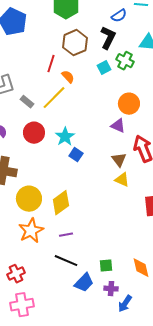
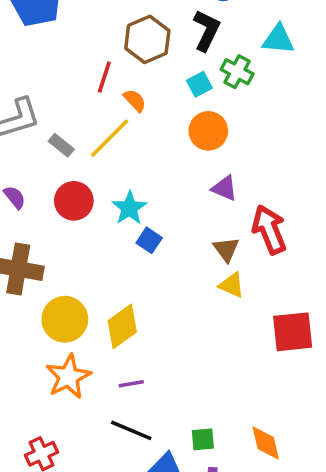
orange circle: (129, 104) -> (208, 131), moved

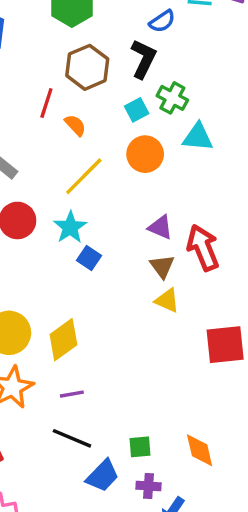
cyan triangle: (278, 39) -> (198, 137), moved
yellow line: (110, 138) -> (84, 176), moved
purple triangle: (224, 188) -> (160, 227), moved

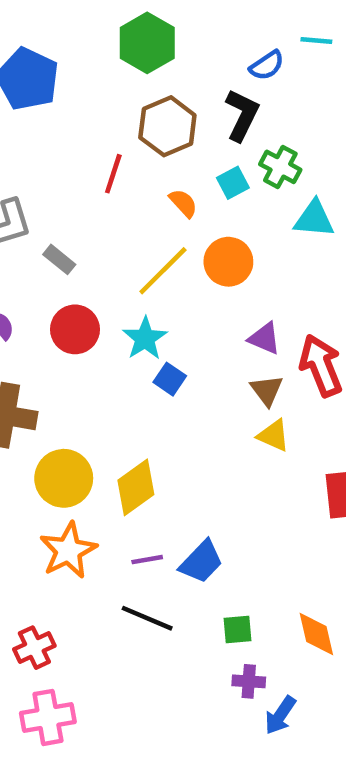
orange semicircle: (75, 125) -> (183, 203), moved
orange circle: (145, 154) -> (228, 262), moved
blue trapezoid: (103, 476) -> (201, 562), moved

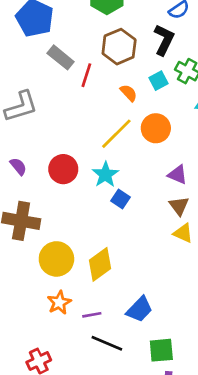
gray rectangle: (59, 259) -> (61, 57), moved, size x1.4
orange star: (68, 551) -> (59, 303), size x0.7
purple line: (147, 560) -> (92, 315), moved
green square: (237, 629) -> (161, 350), size x1.4

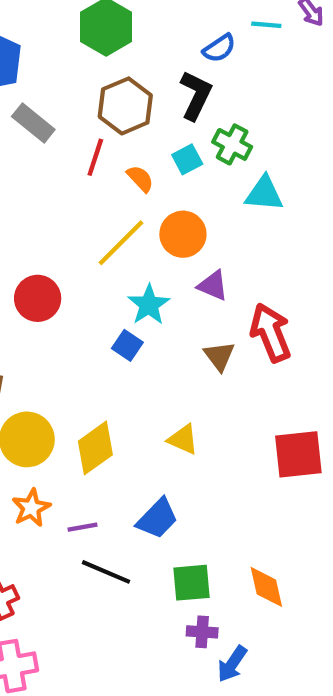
red line: (86, 75) -> (95, 157), moved
cyan star: (105, 175) -> (149, 305), moved
purple triangle: (178, 175) -> (213, 286), moved
yellow triangle: (183, 233) -> (183, 439), moved

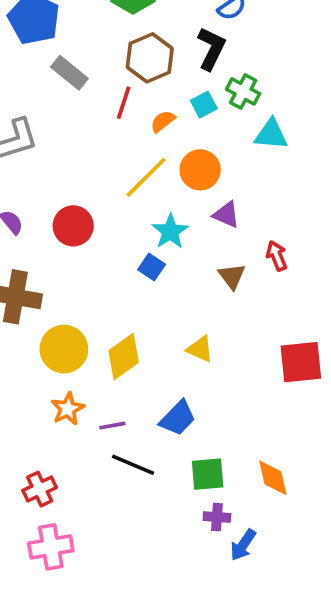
orange semicircle: (140, 179) -> (163, 121), turned -85
red arrow: (271, 333) -> (277, 256), size x0.6

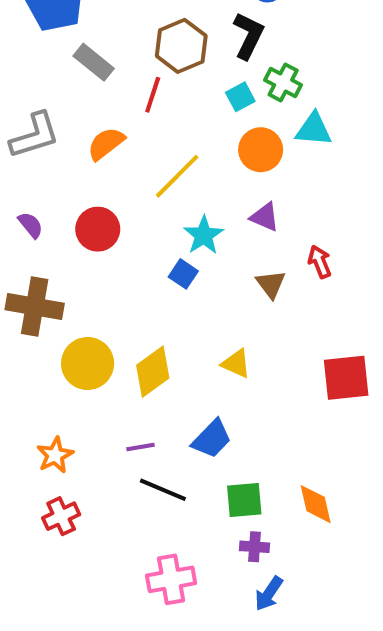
orange semicircle: (163, 121) -> (106, 144), moved, size x1.4
orange circle: (200, 170) -> (261, 150), moved
orange star: (68, 409) -> (55, 455), moved
blue arrow: (243, 545) -> (269, 594), moved
pink cross: (51, 547) -> (171, 579), moved

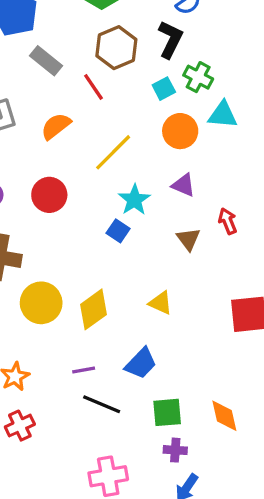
red line: (153, 95) -> (93, 87), turned -52

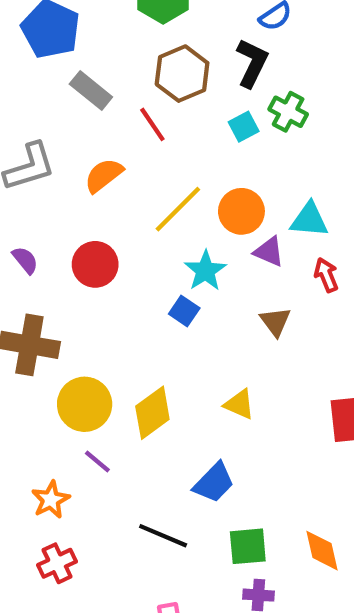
cyan triangle: (223, 115) -> (309, 220), moved
orange circle: (180, 131) -> (241, 211), moved
red arrow: (228, 221) -> (326, 275), moved
purple line: (84, 370) -> (97, 462), moved, turned 50

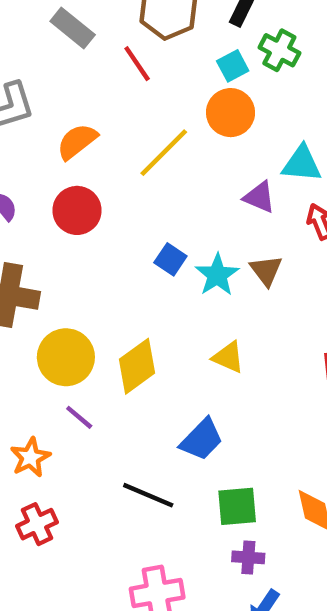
orange semicircle: (104, 175) -> (77, 141), moved
orange circle: (241, 211) -> (230, 113), moved
cyan star: (205, 271) -> (217, 275), moved

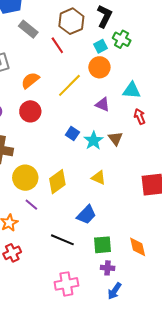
purple triangle: (259, 197) -> (102, 104), moved

